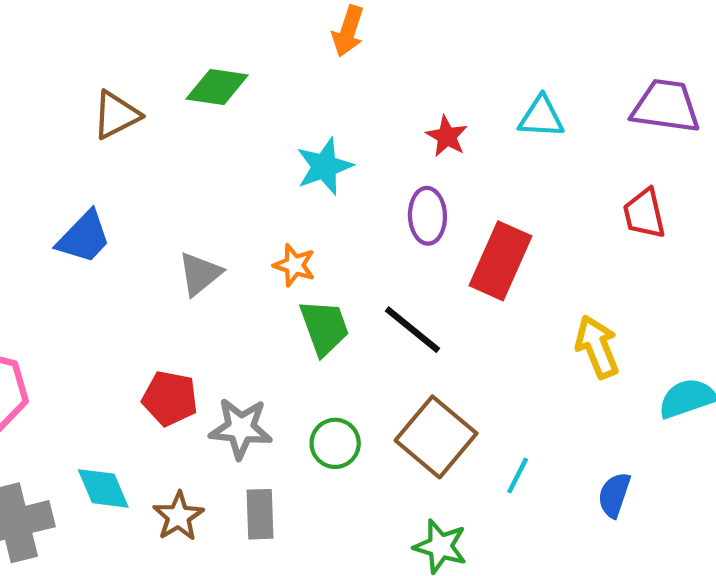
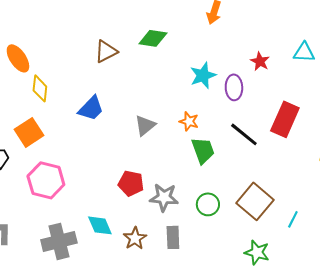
purple ellipse: (427, 216) -> (234, 87), moved
black line: (412, 330) -> (244, 134), moved

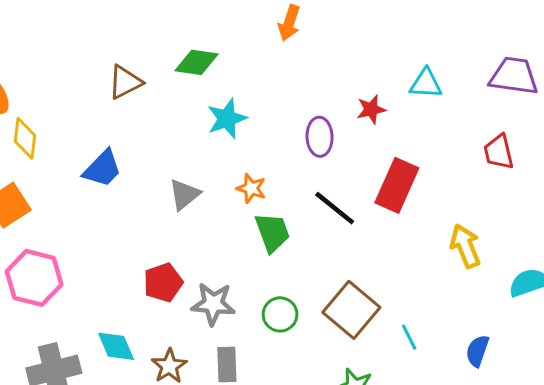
red star: (260, 61) -> (371, 109), moved, turned 30
cyan star: (203, 75) -> (227, 119), moved
red pentagon: (131, 183) -> (163, 283), turned -30
cyan line: (293, 219) -> (409, 337), turned -54

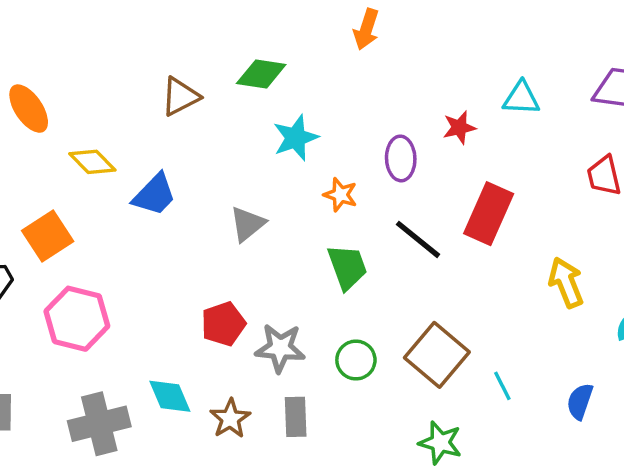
yellow diamond: (25, 138) -> (92, 162), moved, turned -51
orange star: (251, 188) -> (340, 195), moved

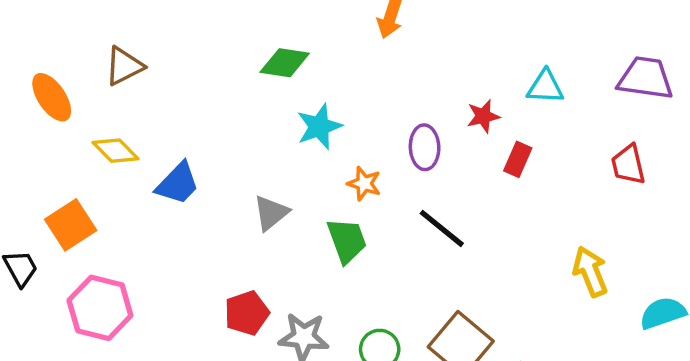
brown triangle: (180, 96) -> (124, 66), moved
red rectangle: (489, 214) -> (518, 159), moved, size x0.6
green trapezoid: (347, 267) -> (347, 240), moved

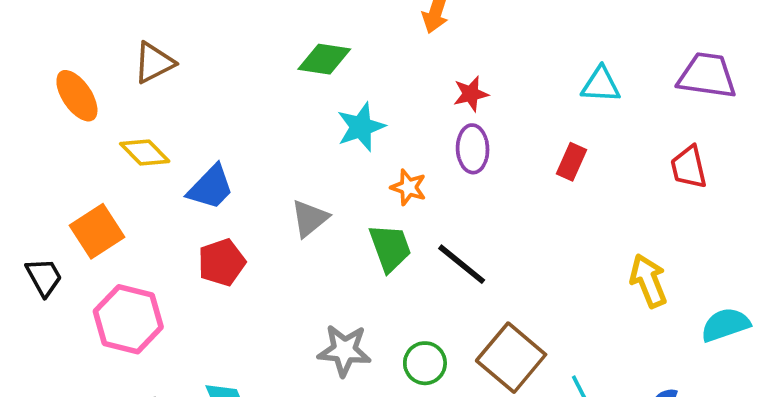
red star: (483, 116) -> (471, 94), moved
black line: (442, 228) -> (462, 264), moved
red pentagon: (247, 313) -> (222, 262), moved

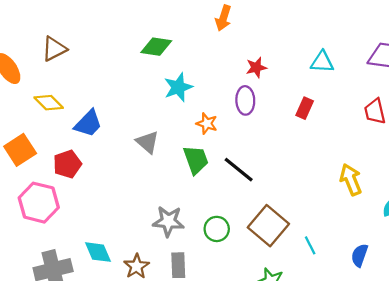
red star: (471, 94) -> (256, 67), moved
gray triangle: (310, 218) -> (148, 142), turned -40
red pentagon: (222, 262) -> (67, 164), moved

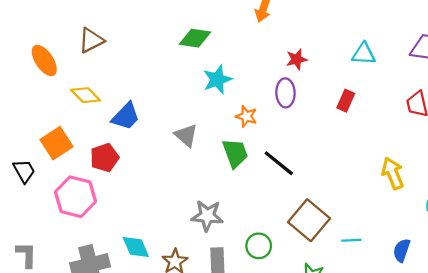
green circle: (217, 229) -> (259, 246), moved
cyan line: (310, 245) -> (351, 240), turned -66

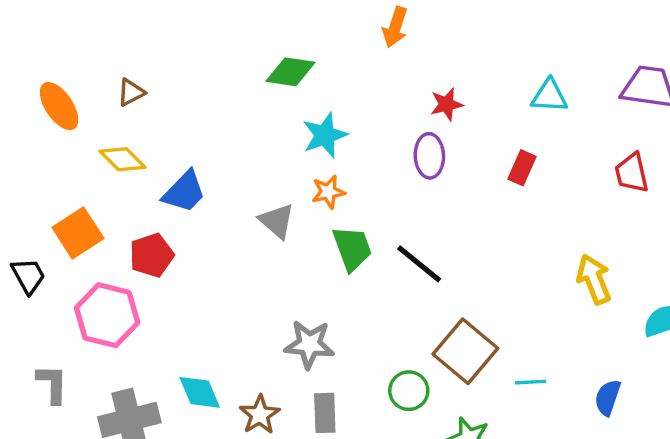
brown triangle: (91, 40) -> (131, 92), moved, size x0.7
orange star: (246, 116) -> (328, 192), moved, turned -30
green circle: (259, 246) -> (409, 391), moved
gray L-shape: (26, 255) -> (52, 384), moved

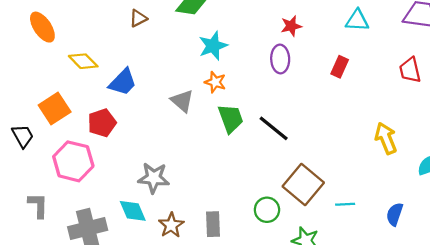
brown triangle: (131, 92) -> (138, 18), moved
orange star: (328, 192) -> (215, 82), turned 30
gray star: (309, 344) -> (154, 178), moved

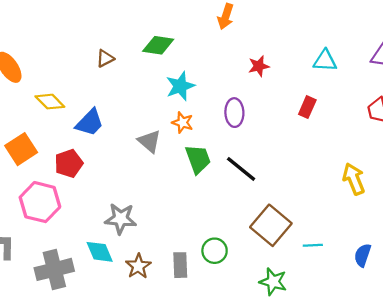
purple ellipse: (280, 59) -> (234, 113), moved
green circle: (267, 210) -> (215, 251), moved

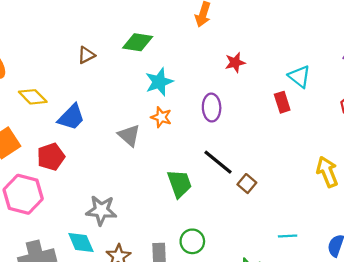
cyan triangle: (325, 61) -> (299, 76), moved, turned 35
red rectangle: (307, 107) -> (282, 102), turned -42
green trapezoid: (198, 159) -> (179, 184), moved
brown square: (271, 225) -> (247, 184), moved, size x0.5

